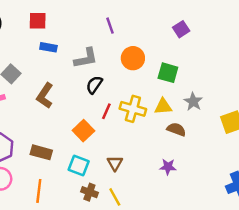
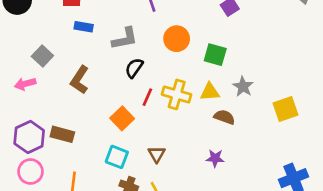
brown rectangle: (41, 152) -> (62, 134), moved

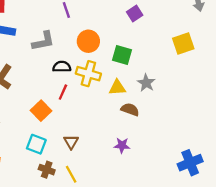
black semicircle: (134, 68) -> (62, 67), moved, turned 54
yellow cross: (177, 94) -> (88, 74), moved
yellow square: (286, 109) -> (183, 44), moved

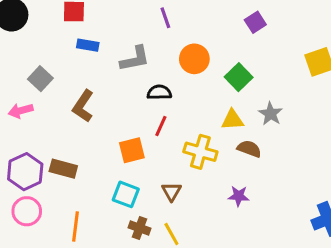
green square: (122, 55) -> (239, 77), turned 30
yellow cross: (88, 74) -> (200, 152), moved
orange square: (41, 111) -> (132, 150), turned 30

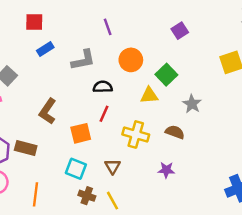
blue rectangle: (88, 45) -> (45, 49), turned -42
brown L-shape: (83, 106) -> (48, 111), moved
yellow triangle: (232, 120) -> (149, 95), moved

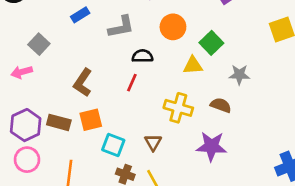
gray star: (192, 104) -> (239, 75), turned -30
red line: (104, 114) -> (132, 83), moved
orange square: (81, 133) -> (91, 120), moved
purple star: (166, 170) -> (211, 146), size x1.6

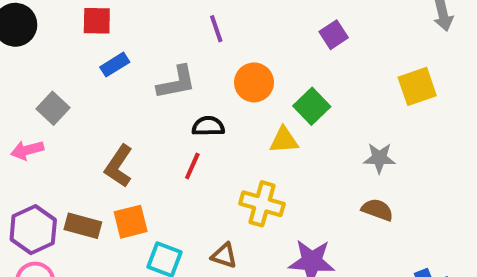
gray star: (239, 75) -> (379, 158), moved
brown semicircle: (221, 105) -> (377, 210), moved
brown triangle: (153, 142) -> (224, 256), turned -42

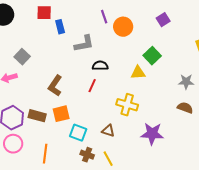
blue rectangle: (115, 65) -> (60, 27), moved, turned -72
orange circle: (254, 82) -> (123, 27), moved

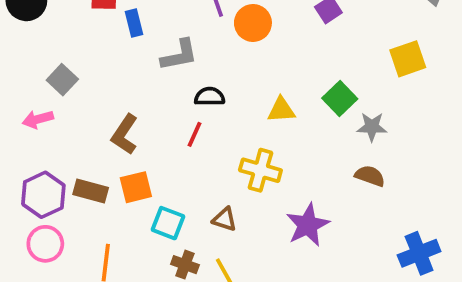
green square: (152, 56) -> (340, 98), moved
purple star: (152, 134) -> (308, 225), turned -30

